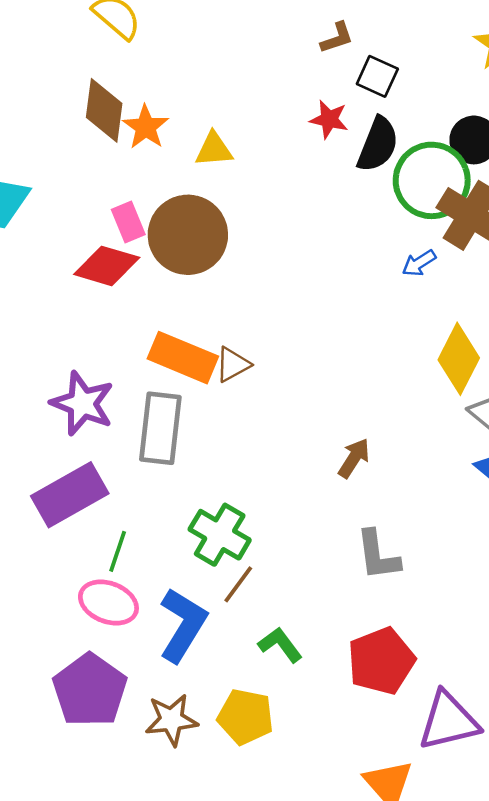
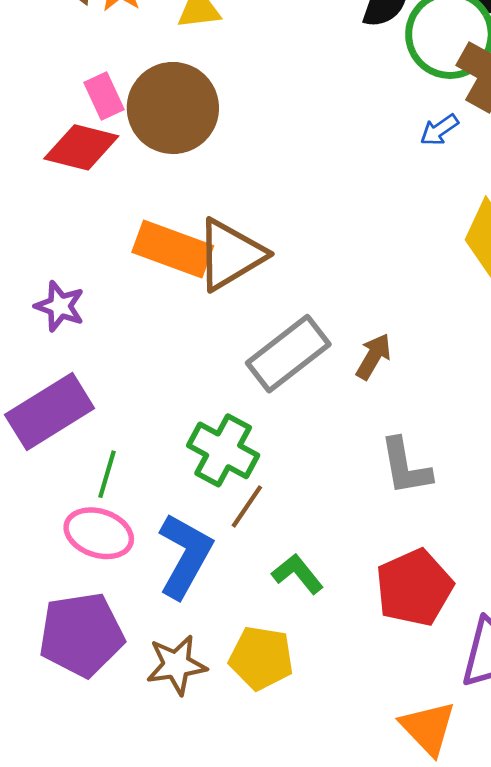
brown triangle: (233, 364) -> (230, 255), size x1.8
purple star: (82, 403) -> (60, 306), size x0.7
gray rectangle: (160, 428) -> (288, 354), moved, turned 48
purple pentagon: (90, 690) -> (81, 635), turned 30

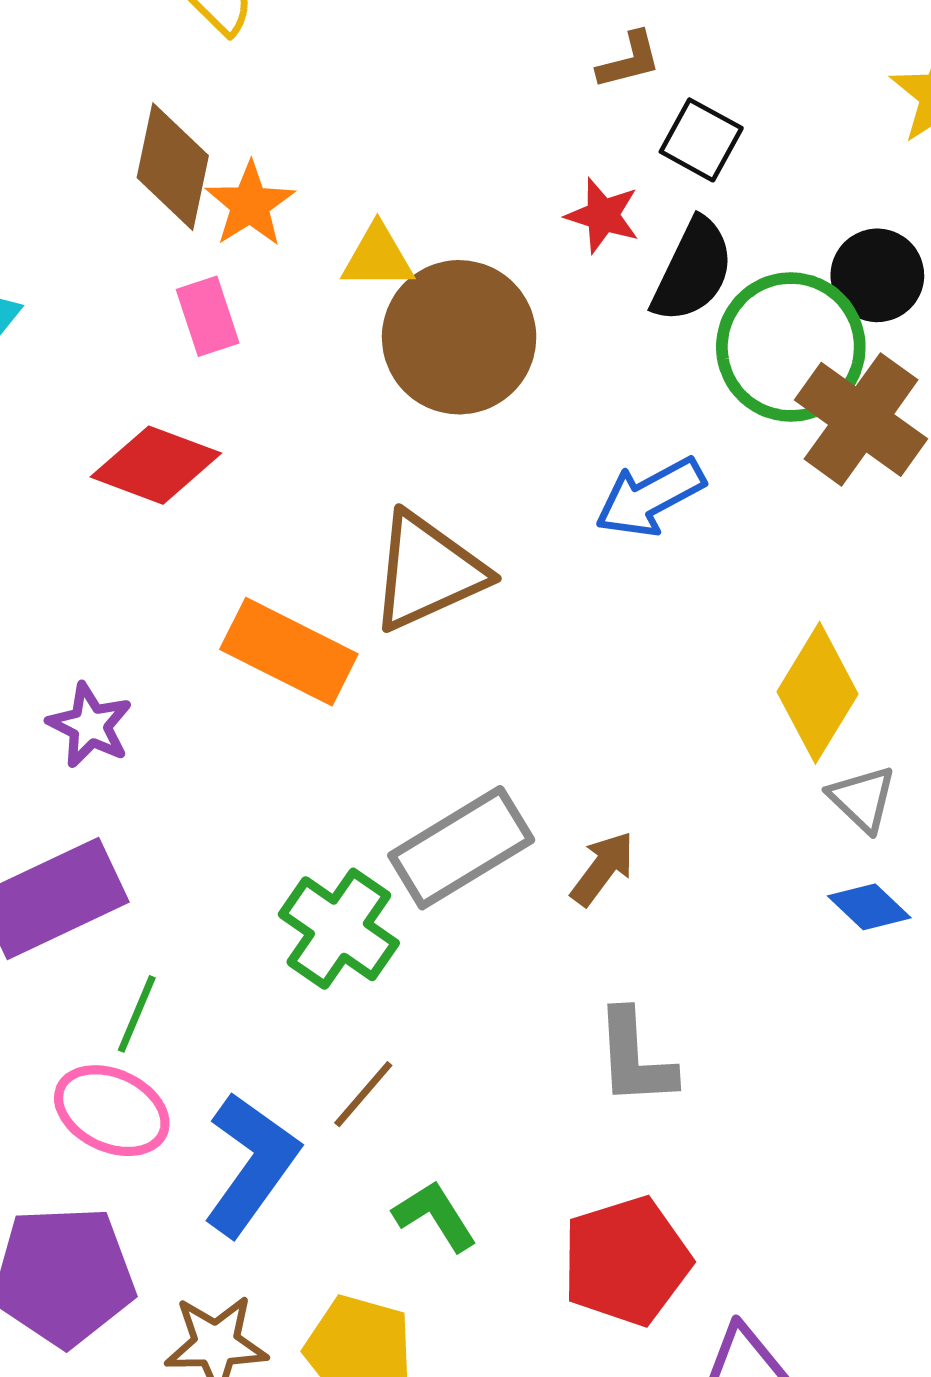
pink rectangle: (104, 96) -> (208, 316), moved
brown circle: (173, 108) -> (459, 337), moved
blue arrow: (439, 130) -> (650, 497), moved, size x1.6
brown triangle: (230, 255) -> (428, 572), moved
green cross: (223, 450) -> (339, 929), moved

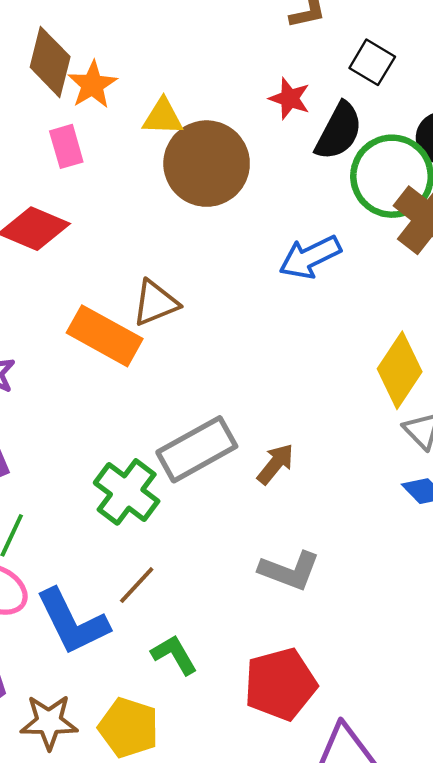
black square: (701, 140) -> (372, 62), moved
brown triangle: (428, 572) -> (155, 303), moved, size x0.7
gray L-shape: (635, 1058) -> (289, 571), turned -68
blue L-shape: (251, 1164) -> (72, 622), turned 116

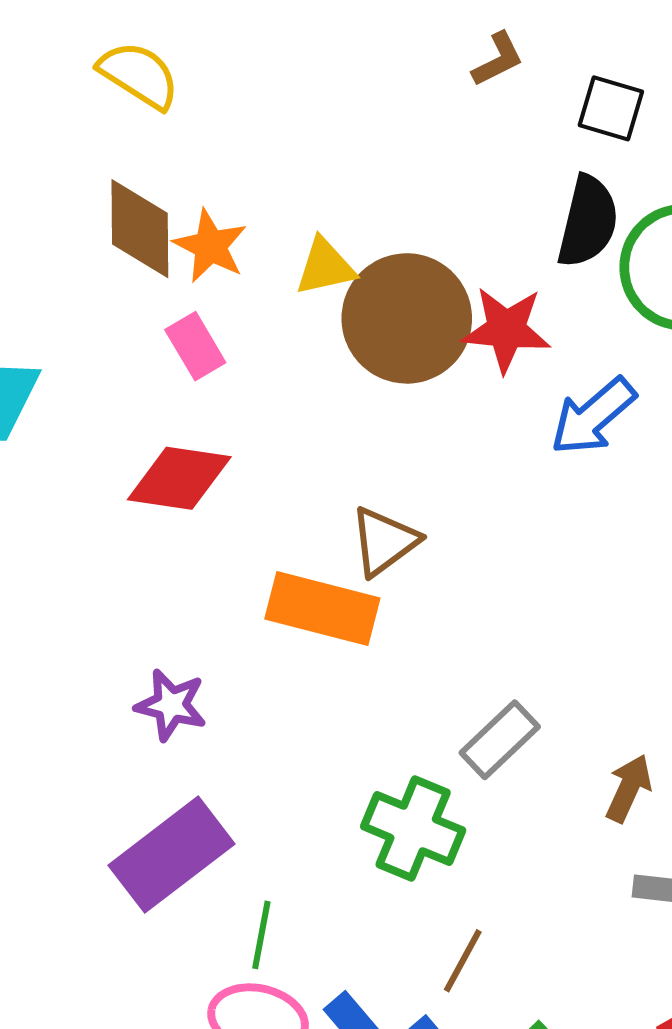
red star: (290, 99) -> (506, 330), moved, size x1.4
gray rectangle: (197, 449) -> (500, 740), size x0.7
brown arrow: (275, 464) -> (629, 788), moved

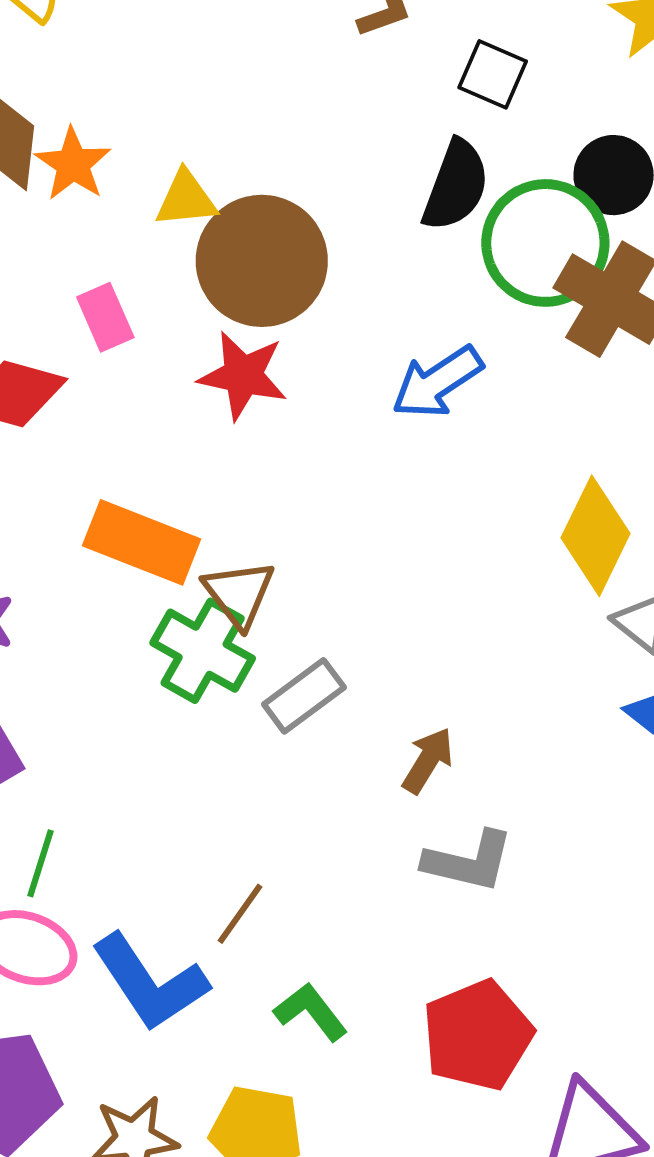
red star: (506, 330) -> (243, 375), moved
pink rectangle: (195, 346) -> (105, 317), moved
brown triangle: (384, 541) -> (239, 594), moved, turned -38
green cross: (413, 828) -> (203, 651), moved

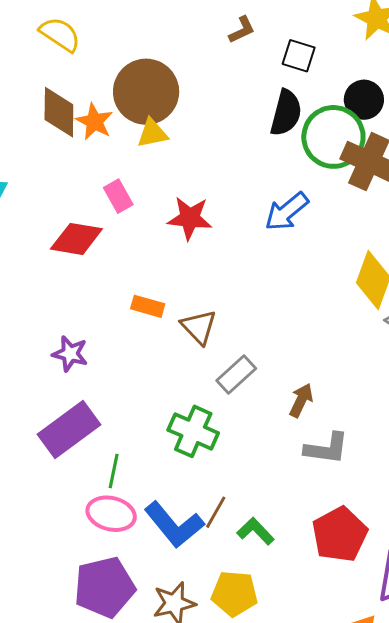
brown circle: (262, 261) -> (146, 92), moved
orange rectangle: (142, 542) -> (148, 306), size x0.6
green cross: (203, 651) -> (193, 431), moved
brown line: (240, 914) -> (216, 512), moved

